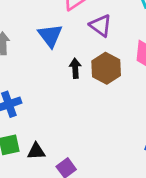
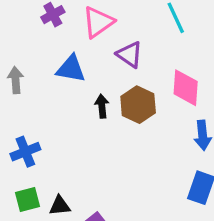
blue triangle: (50, 36) -> (71, 69), turned -40

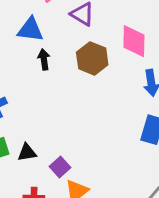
black arrow: (102, 106) -> (44, 59), moved

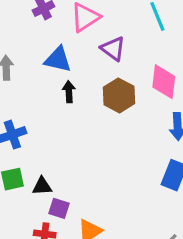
purple square: (60, 167) -> (59, 208), moved, turned -36

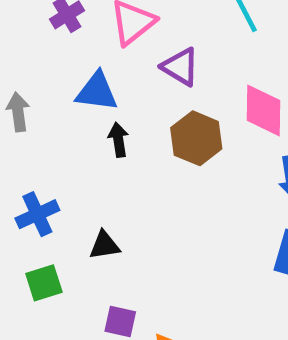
black triangle: (42, 186) -> (104, 245), moved

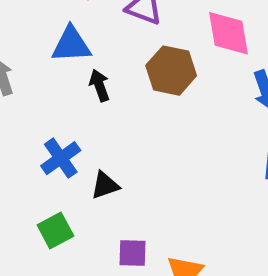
blue cross: (37, 214) -> (61, 158), moved

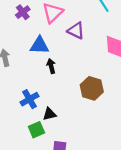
brown hexagon: (171, 71) -> (92, 88), moved
green square: (55, 230) -> (36, 130), moved

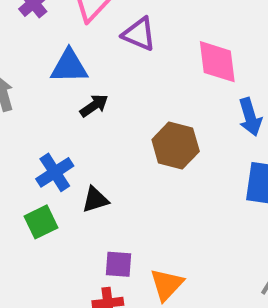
black arrow: (51, 66) -> (94, 106), turned 72
green square: (36, 130) -> (41, 222), moved

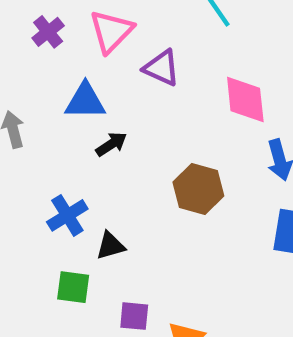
green square: (41, 222) -> (73, 287), moved, turned 32

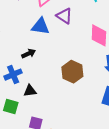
blue triangle: (85, 101) -> (40, 26), moved
black arrow: (111, 144) -> (29, 54), moved

